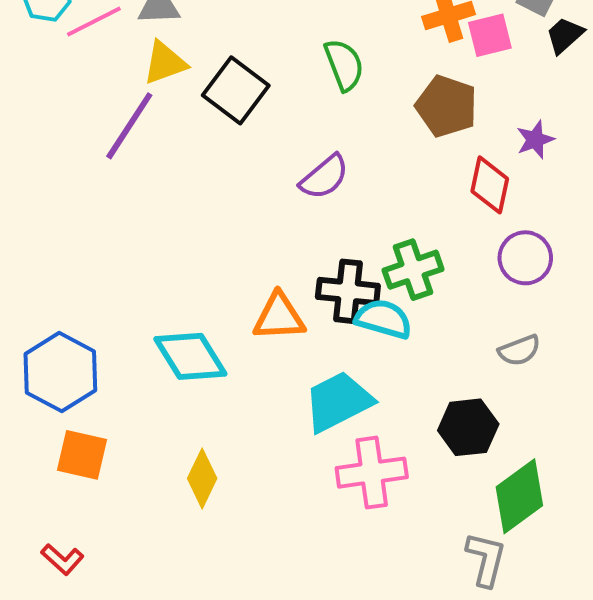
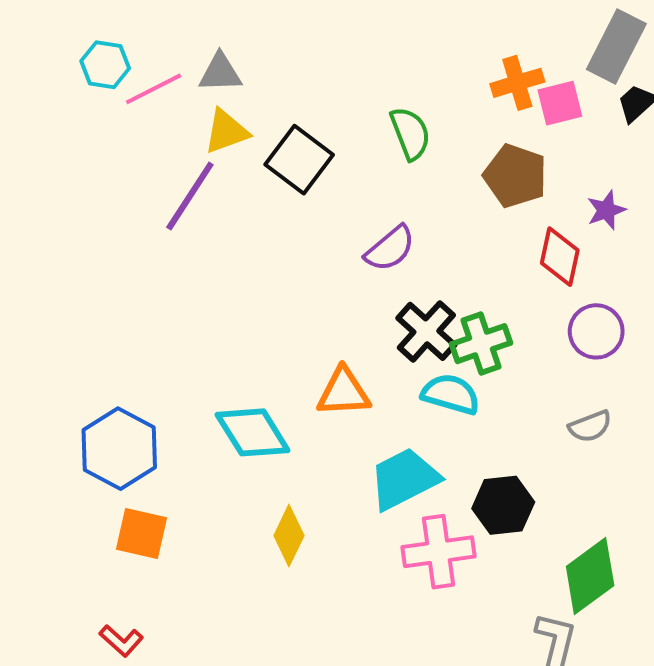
black cross: (348, 291) -> (426, 331), moved, turned 36
black hexagon: (468, 427) -> (503, 505), moved
yellow diamond: (202, 478) -> (289, 536), moved

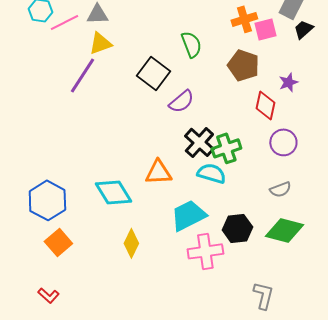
black square: (299, 160) -> (153, 73), moved
orange square: (141, 534) -> (58, 242), turned 36
green diamond: (590, 576) -> (284, 230), moved, turned 51

